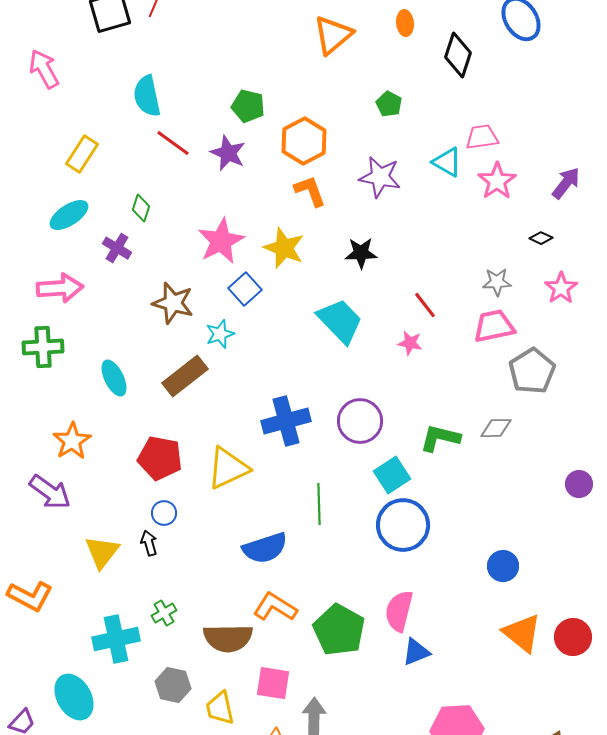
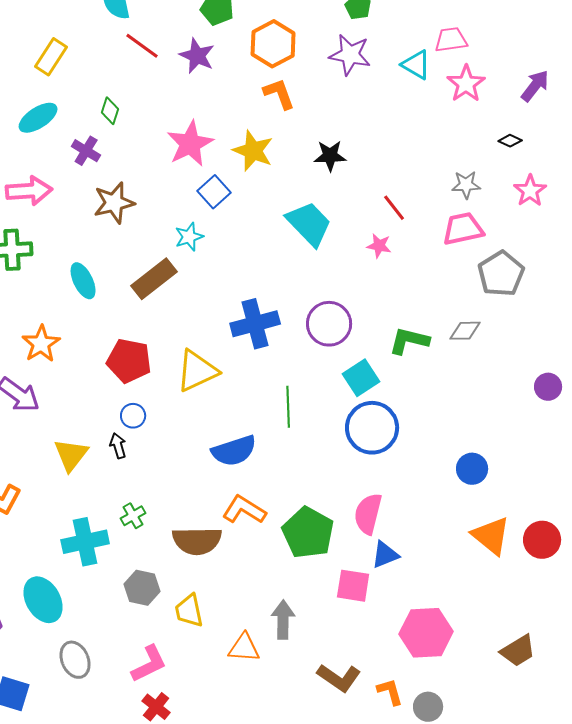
purple star: (380, 177) -> (350, 55), moved
brown star: (173, 303) -> (114, 203), moved, turned -30
pink square: (273, 683) -> (353, 586), moved

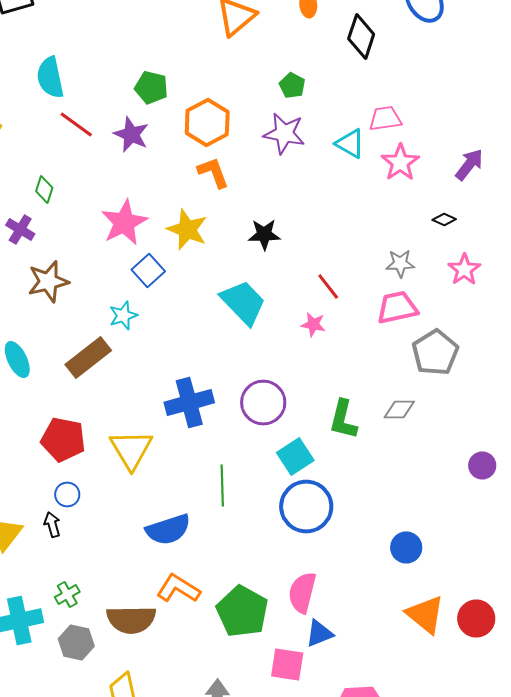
green L-shape: (409, 341) -> (343, 420), turned -90
yellow triangle: (197, 371) -> (131, 450), turned -36
gray hexagon: (142, 588) -> (76, 642), moved

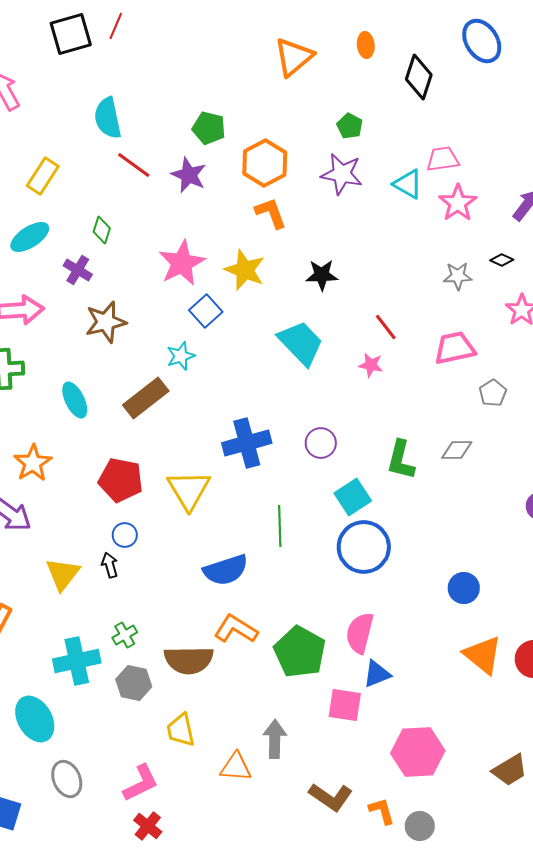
gray star: (400, 264) -> (458, 276), moved
gray pentagon: (435, 352) -> (493, 393), size x0.6
purple circle: (263, 402) -> (321, 443), size x0.7

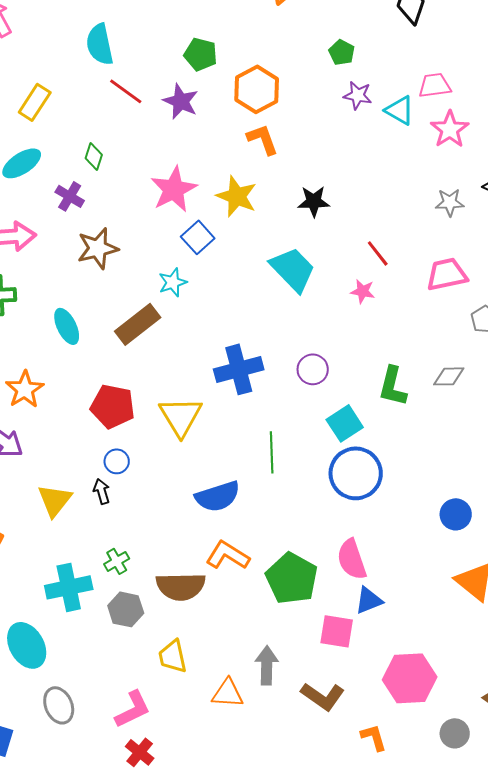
purple star: (342, 174) -> (358, 95), moved, size x0.7
pink semicircle: (360, 633) -> (352, 559), turned -33
brown L-shape: (331, 797) -> (323, 696), moved
gray circle: (420, 826) -> (455, 733), moved

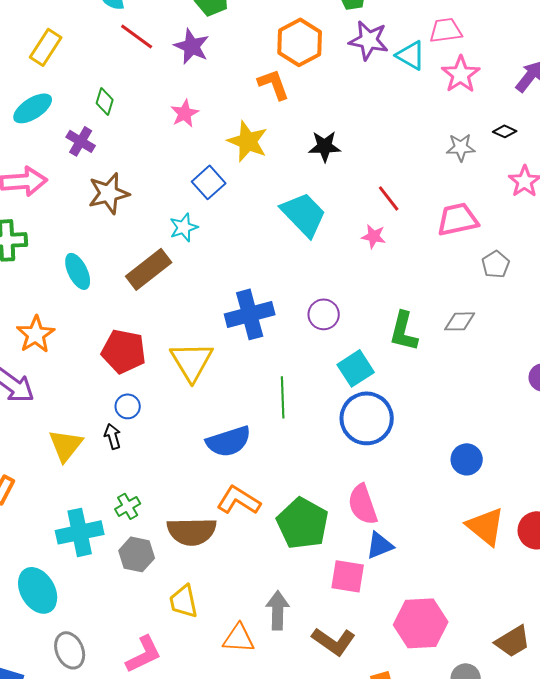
orange hexagon: (257, 89) -> (300, 42), moved
purple star: (358, 95) -> (369, 40), size x1.4
pink star: (174, 189) -> (185, 113), moved, size x0.6

